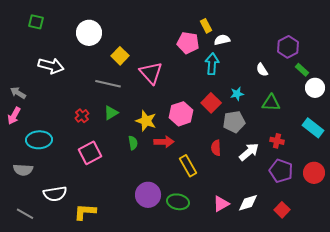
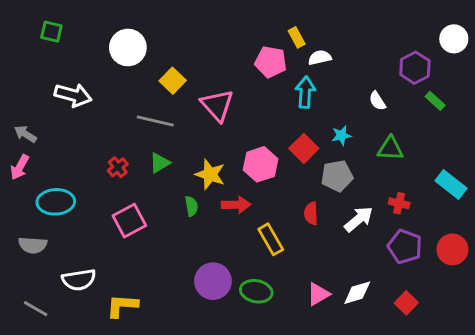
white circle: (315, 88) -> (454, 39), moved

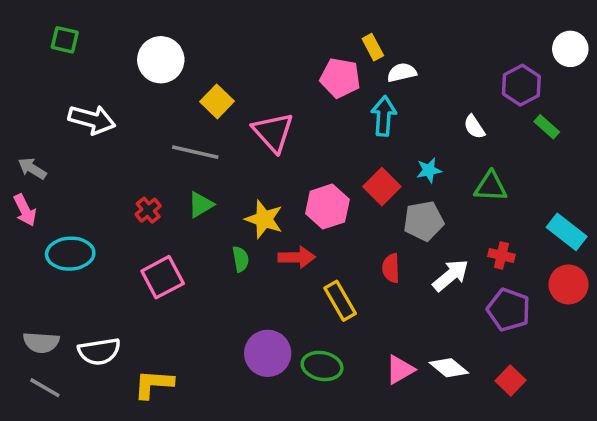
pink arrow: (20, 167) -> (25, 210), turned -55
gray semicircle: (33, 245) -> (41, 342), moved
red circle: (452, 249) -> (568, 284), moved
white diamond: (357, 293) -> (449, 368), turned 56

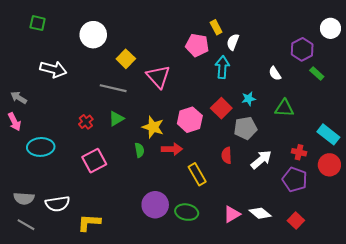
white semicircle: (402, 72) -> (233, 42), turned -56
red cross: (501, 255) -> (299, 152), moved

